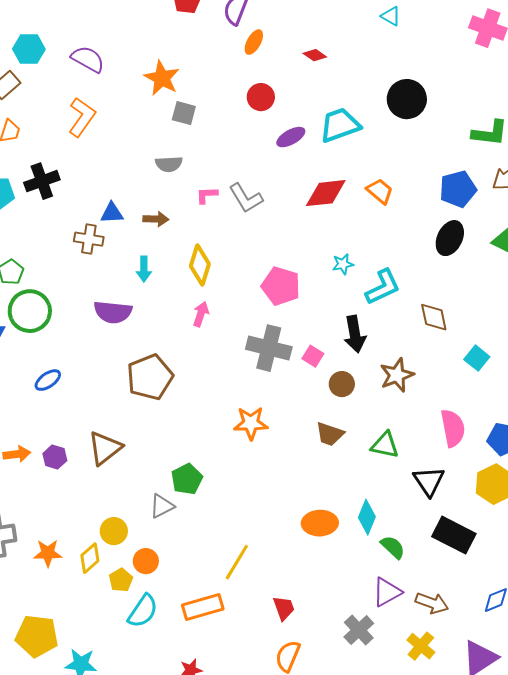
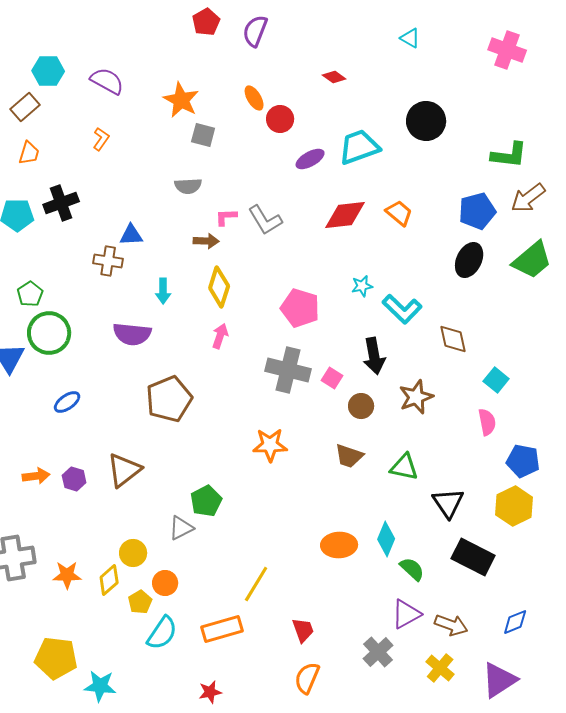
orange ellipse: (254, 42) -> (254, 98), moved, turned -60
orange L-shape: (82, 117) -> (101, 139), size x0.6
brown arrow: (156, 219) -> (206, 241), moved
cyan L-shape: (383, 287) -> (402, 309), turned 69
pink semicircle: (453, 428) -> (487, 422), moved, size x0.7

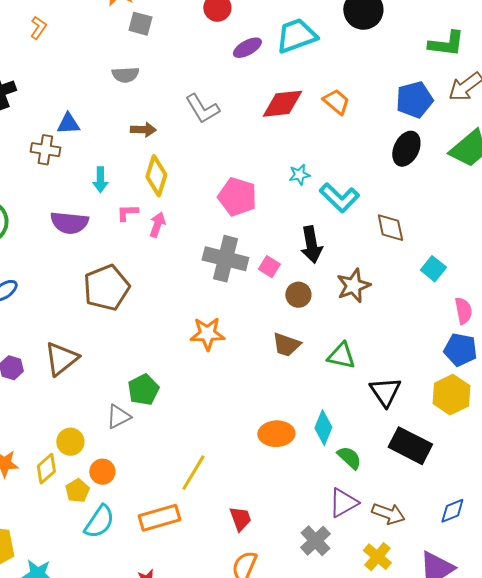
pink L-shape: (226, 217) -> (127, 213), moved
pink semicircle: (487, 422) -> (463, 311), moved

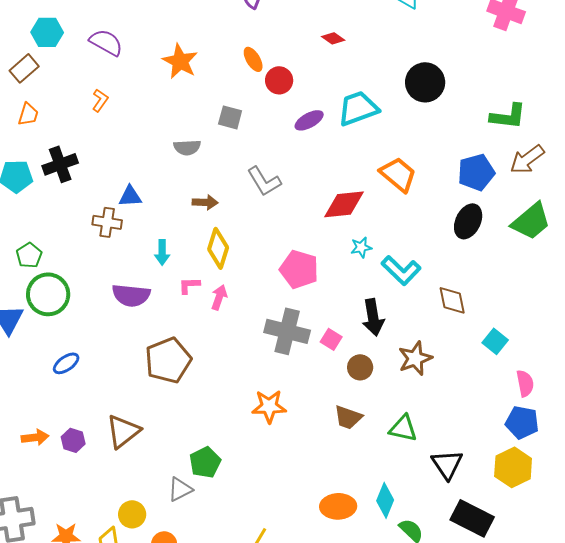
gray square: (140, 24) -> (230, 117), moved
orange trapezoid: (336, 102) -> (398, 174), size x1.4
red diamond: (282, 104) -> (344, 204), moved

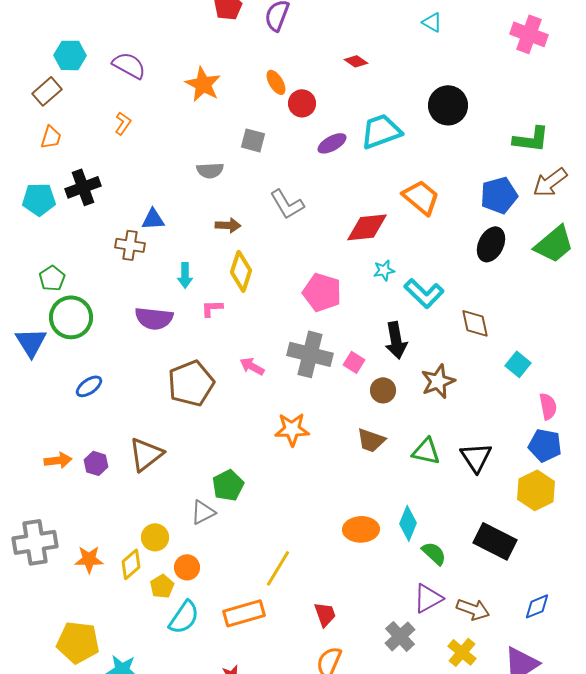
pink arrow: (219, 297) -> (252, 366), moved, turned -80
black triangle: (447, 464) -> (476, 457), moved

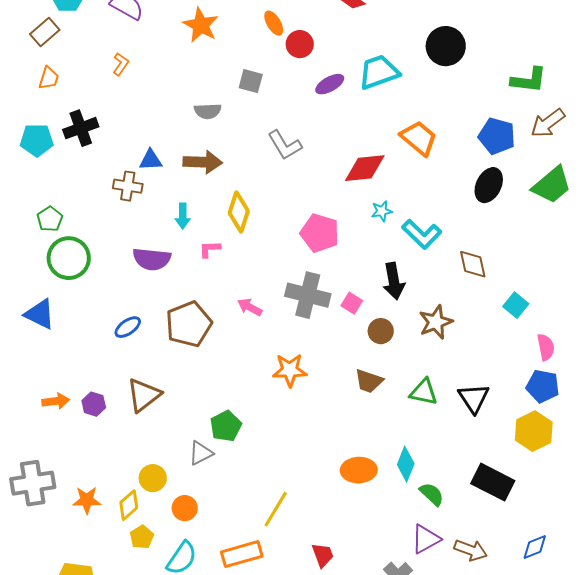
blue pentagon: (499, 195) -> (497, 136), turned 30
brown arrow: (228, 225) -> (203, 162), moved, size x1.5
blue triangle: (31, 342) -> (40, 314), moved, turned -32
blue ellipse: (89, 386) -> (128, 327), moved
yellow pentagon: (162, 586) -> (142, 537), moved

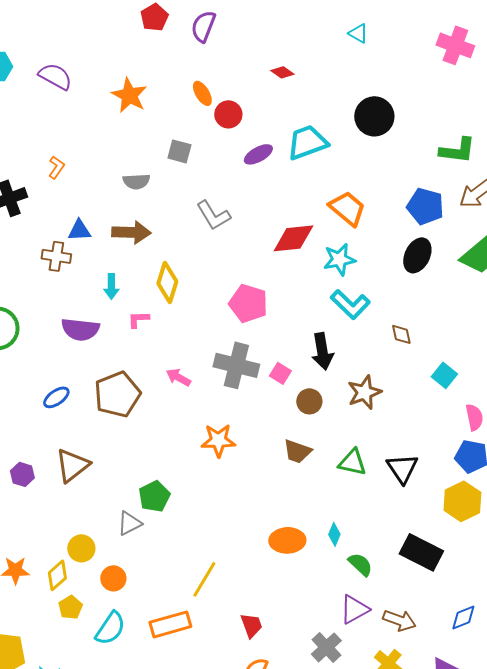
orange L-shape: (121, 64) -> (56, 167), moved
cyan star: (382, 211) -> (339, 259), moved, size x1.5
brown diamond: (473, 264) -> (401, 334), size x0.7
cyan diamond: (406, 464) -> (334, 534), size x0.7

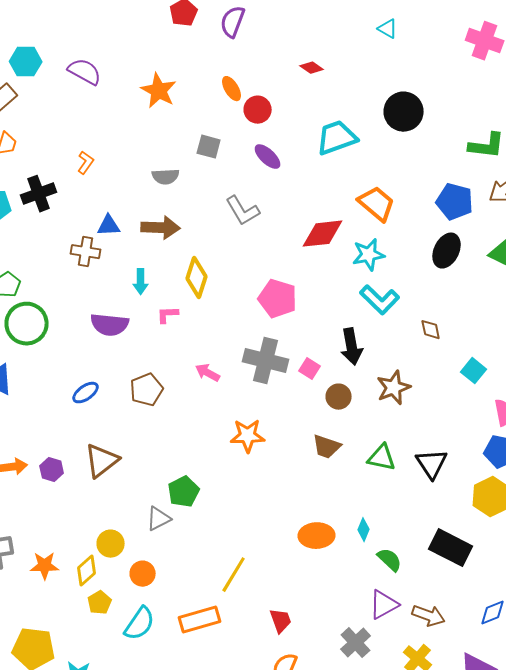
purple ellipse: (258, 154) -> (268, 157), moved, turned 72
brown pentagon: (117, 394) -> (147, 390), size x0.7

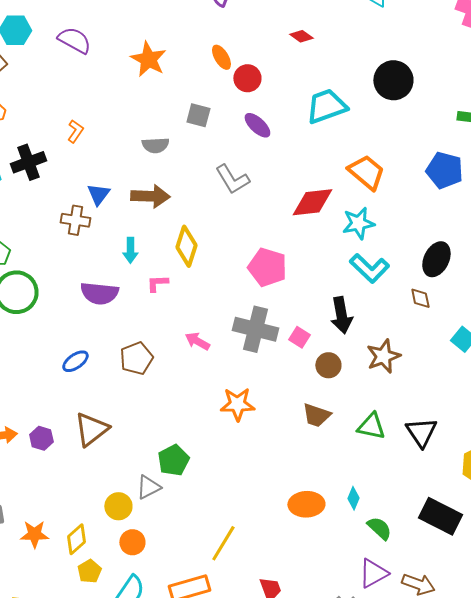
blue triangle: (109, 226) -> (98, 194), turned -50
black ellipse: (447, 251) -> (436, 259), moved
yellow circle: (111, 544) -> (118, 506), moved

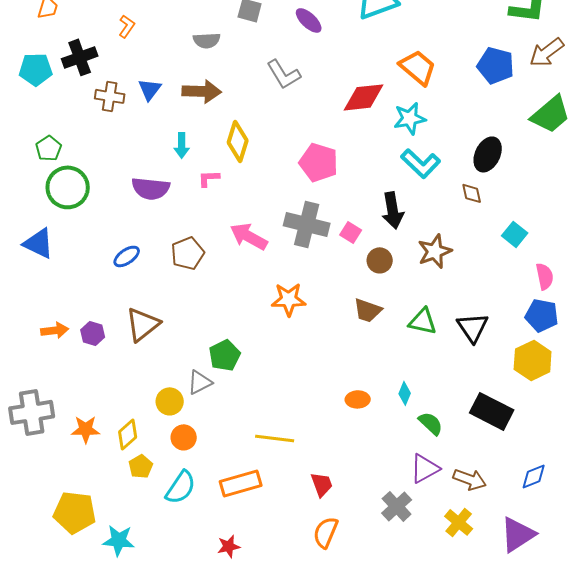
brown cross: (75, 220) -> (110, 96), moved
pink arrow: (197, 341) -> (249, 236), size x1.5
orange ellipse: (306, 504) -> (358, 399), size x0.7
yellow line: (223, 543) -> (275, 438), turned 66

